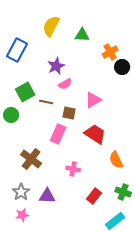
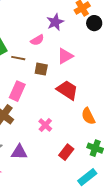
purple star: (56, 66) -> (55, 22), moved
pink rectangle: (58, 134) -> (17, 91), moved
pink cross: (73, 169) -> (45, 125), turned 32

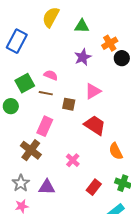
pink semicircle: (37, 40) -> (51, 75), moved, turned -128

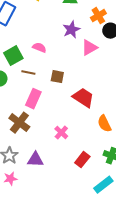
pink triangle: (93, 91) -> (89, 48), moved
brown line: (46, 93) -> (28, 73), moved

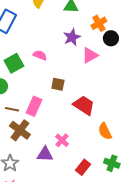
brown line: (28, 73) -> (12, 109), moved
purple triangle: (35, 160) -> (45, 154), moved

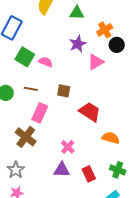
green square: (14, 63) -> (25, 57), moved, turned -30
brown line: (12, 109) -> (31, 89), moved
orange semicircle: (105, 131) -> (111, 138), turned 132
purple triangle: (45, 154) -> (62, 170), moved
red rectangle: (83, 167) -> (89, 174), turned -63

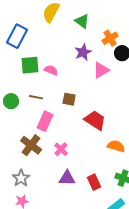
green triangle: (77, 13) -> (82, 21), turned 35
green square: (25, 57) -> (30, 65), turned -36
pink cross: (68, 147) -> (61, 149), moved

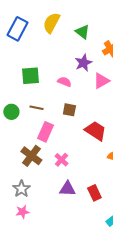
blue rectangle: (17, 36) -> (17, 29), moved
pink semicircle: (51, 70) -> (64, 82), moved

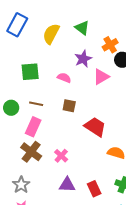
yellow semicircle: (51, 23) -> (51, 34), moved
pink rectangle: (45, 132) -> (33, 127), moved

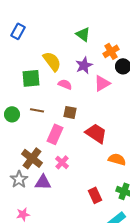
blue rectangle: (17, 25) -> (18, 31), size x0.7
yellow semicircle: (51, 34) -> (52, 61), moved, turned 115
pink rectangle: (33, 127) -> (55, 134), moved
gray star: (21, 185) -> (19, 179), moved
purple triangle: (67, 185) -> (43, 182), moved

